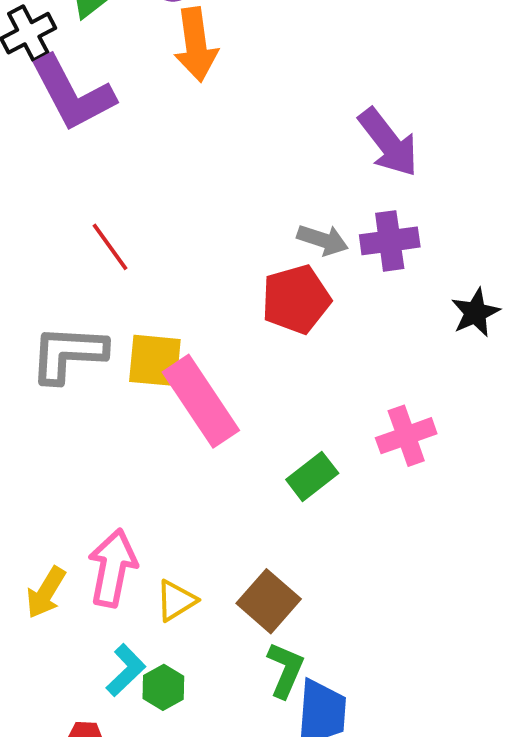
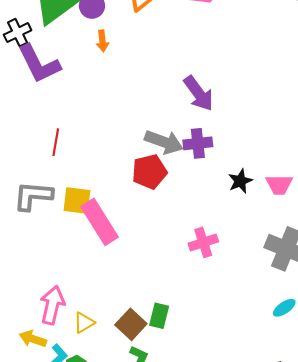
orange arrow: (196, 45) -> (102, 41), size x0.6
gray arrow: (323, 240) -> (164, 142), size x1.5
red line: (110, 247) -> (56, 142), turned 44
green rectangle: (312, 476) -> (159, 316), moved, turned -40
yellow arrow: (46, 592) -> (33, 339), moved, turned 76

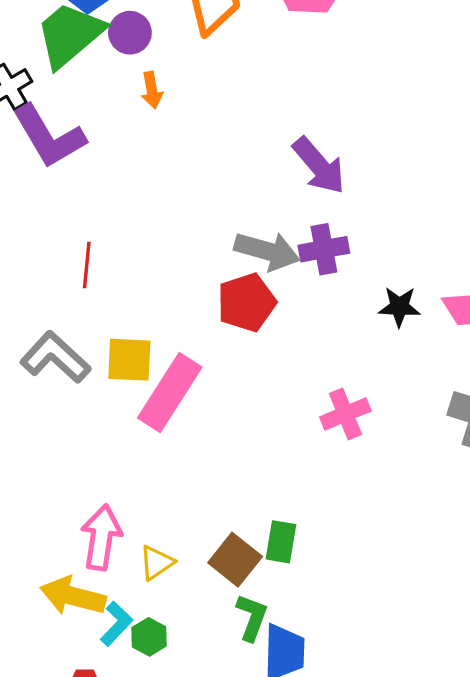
black star: (240, 181) -> (399, 307), turned 30
gray L-shape: (33, 196) -> (55, 357), turned 42
pink rectangle: (100, 222) -> (170, 393), turned 69
yellow arrow: (33, 339) -> (73, 596), size x1.4

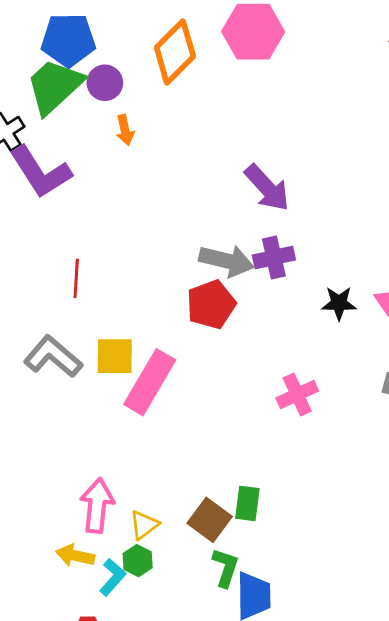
yellow arrow: (73, 596) -> (75, 556), size x0.7
green hexagon: (149, 637) -> (138, 561), moved

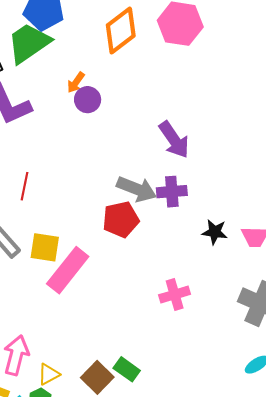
purple circle: (105, 83) -> (88, 100), moved
orange arrow: (125, 130) -> (76, 83), turned 40
green rectangle: (247, 503) -> (127, 369), turned -70

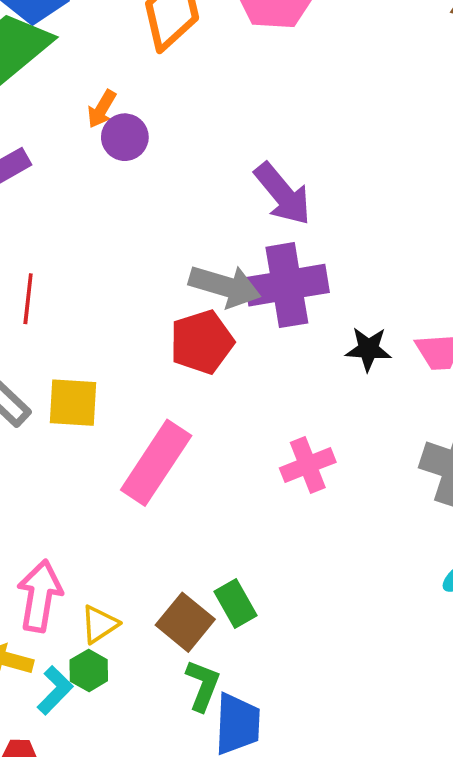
purple cross: (172, 192) -> (287, 285), size x1.5
pink rectangle: (68, 270) -> (156, 463), moved
green rectangle: (127, 369) -> (236, 603), turned 30

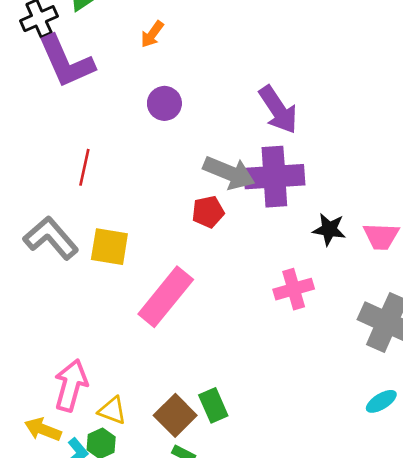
purple circle: (125, 137) -> (164, 103), moved
red pentagon: (202, 342) -> (208, 212), size x0.7
pink cross: (308, 465) -> (294, 289), moved
yellow triangle: (99, 624) -> (112, 411), turned 48

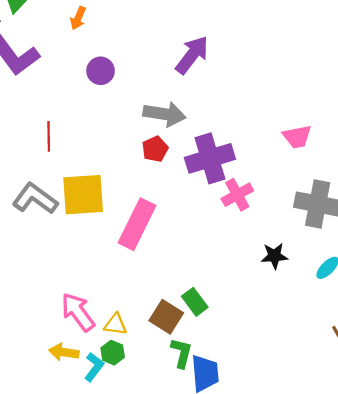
purple arrow: (278, 110) -> (192, 55), turned -96
purple cross: (274, 177) -> (210, 158), moved
black star: (329, 229) -> (274, 256), moved
yellow square: (109, 247) -> (83, 195), size x1.4
pink arrow: (71, 385) -> (78, 312), turned -39

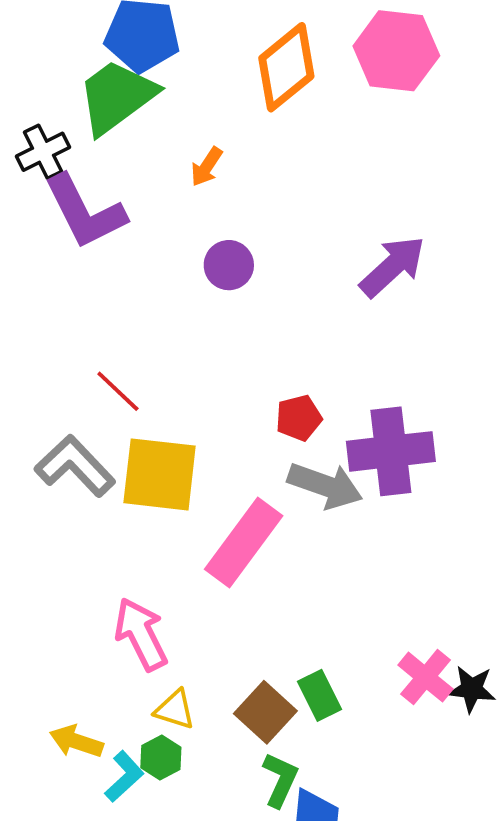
gray arrow: (165, 114) -> (325, 486), moved
red line: (49, 136) -> (118, 391), moved, turned -56
pink cross: (237, 195) -> (426, 677), moved, turned -32
black star: (274, 256) -> (472, 689), moved
pink arrow: (78, 312) -> (141, 634), moved

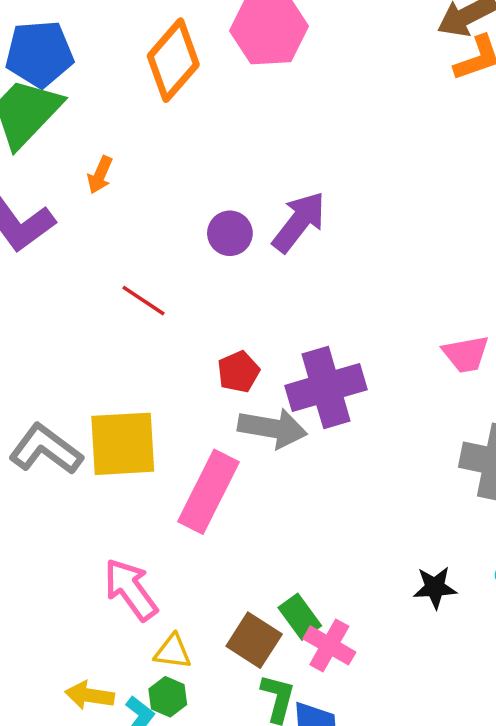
orange arrow: (207, 167) -> (100, 175), moved
purple circle: (229, 265) -> (230, 233), moved
red line: (118, 391) -> (144, 301), moved
pink cross: (426, 677) -> (329, 645), moved

